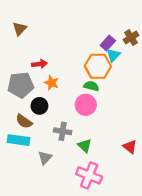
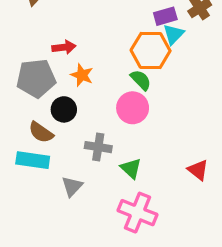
purple rectangle: (108, 43) -> (165, 16), turned 32
green semicircle: (91, 86) -> (141, 80), turned 32

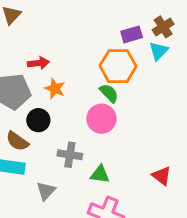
cyan triangle: (174, 34) -> (159, 51), moved
green triangle: (131, 168) -> (100, 174), turned -35

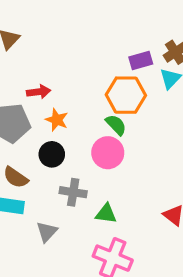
black circle: (38, 120) -> (52, 154), moved

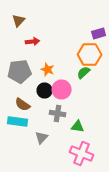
red arrow: (39, 92) -> (33, 42), moved
green semicircle: (116, 125) -> (84, 72), turned -88
pink circle: (108, 153) -> (62, 90), moved

